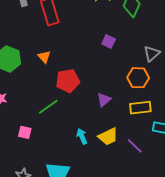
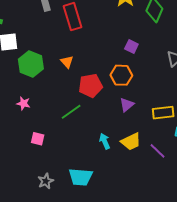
orange hexagon: (138, 78) -> (121, 75), moved
pink square: (25, 132) -> (38, 139), moved

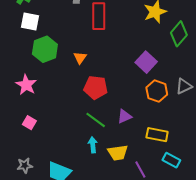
purple square: (131, 46) -> (146, 62), size x1.5
orange hexagon: (121, 75) -> (157, 91), moved
pink star: (23, 103) -> (26, 85), size x1.5
green line: (71, 112) -> (96, 120), moved, turned 55

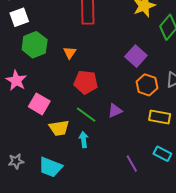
white square: (30, 22) -> (19, 17), turned -30
pink square: (29, 123) -> (39, 104), moved, size x1.5
yellow rectangle: (157, 135) -> (160, 117), moved
yellow trapezoid: (118, 153) -> (59, 128), moved

